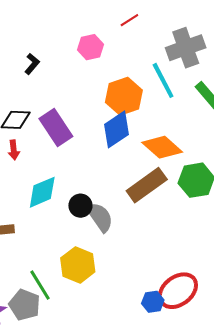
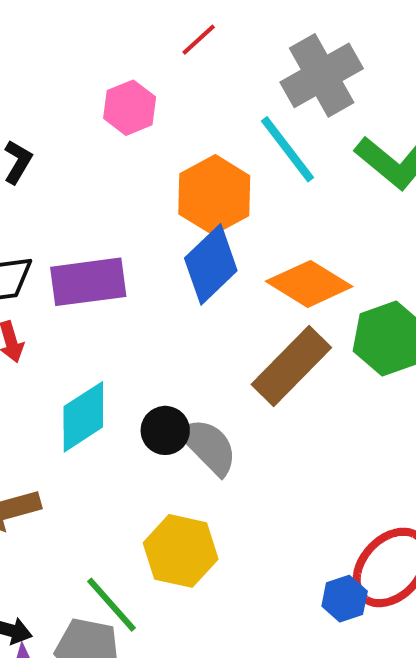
purple rectangle: (56, 128) -> (88, 282), turned -54

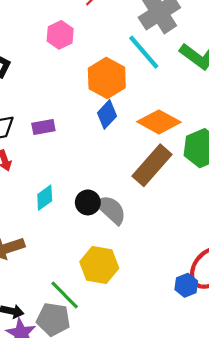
blue diamond: (211, 264) -> (107, 114), size x0.7
purple rectangle: (88, 282) -> (43, 127), size x0.6
cyan diamond: (83, 417) -> (45, 198), size x0.7

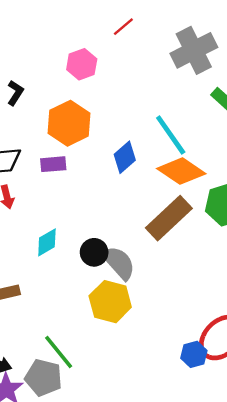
cyan line: (144, 52) -> (171, 135), moved
orange hexagon: (107, 78) -> (69, 123), moved
yellow hexagon: (99, 265) -> (110, 302), moved

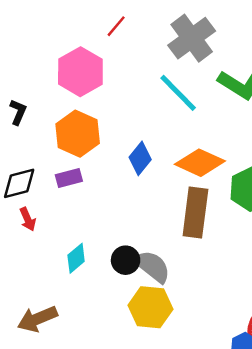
pink hexagon: (82, 64) -> (80, 72), size x1.5
cyan line: (171, 135) -> (178, 93), moved
brown rectangle: (169, 218) -> (195, 212), turned -30

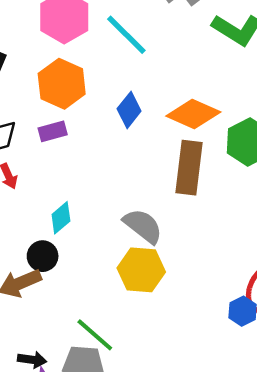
cyan line: (178, 93) -> (126, 35), moved
black circle: (126, 260) -> (43, 256), moved

